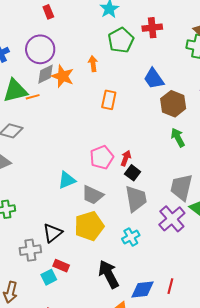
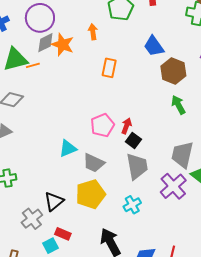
gray cross: (30, 250) -> (32, 219), turned -30

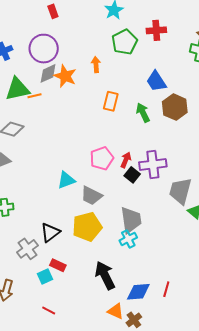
green arrow: (178, 105) -> (143, 113), moved
gray trapezoid: (137, 166) -> (131, 220), moved
purple cross: (173, 186) -> (153, 164), moved, turned 32

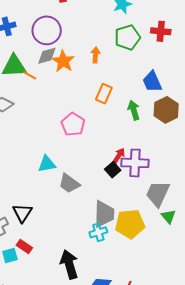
orange line: (35, 96) -> (30, 75), turned 32
pink pentagon: (102, 158) -> (73, 124), moved, turned -30
red arrow: (126, 160) -> (119, 155), moved
yellow pentagon: (87, 227) -> (130, 224), moved
black triangle: (50, 232) -> (22, 213), turned -30

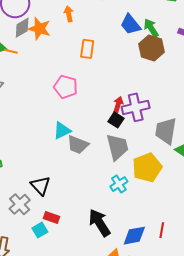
green arrow: (134, 110) -> (151, 28), moved
cyan triangle: (47, 164) -> (62, 131), moved
gray trapezoid: (104, 214) -> (117, 147), moved

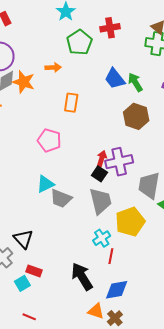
orange arrow: (69, 14) -> (53, 67), turned 98
brown hexagon: (152, 48) -> (136, 116), moved
red line: (162, 230) -> (111, 256), moved

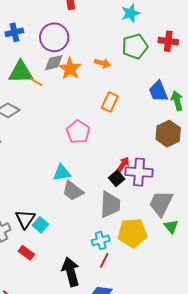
cyan square: (22, 283) -> (40, 225), moved, turned -35

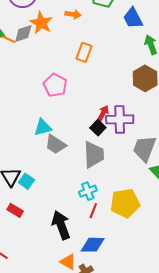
gray diamond: (54, 63) -> (23, 33), moved
blue trapezoid: (158, 91) -> (133, 18), moved
yellow pentagon: (132, 233) -> (125, 203), moved

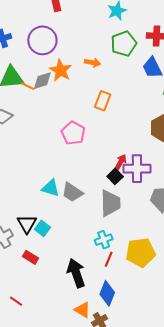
cyan triangle: (43, 127) -> (51, 188), moved, turned 30
blue diamond: (93, 245) -> (107, 293), turned -70

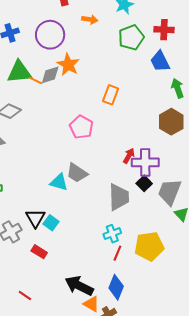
orange arrow: (92, 63) -> (90, 19), moved
black square: (115, 176) -> (144, 183), moved
gray trapezoid: (72, 192) -> (77, 173), moved
black arrow: (76, 273) -> (79, 286), moved, turned -44

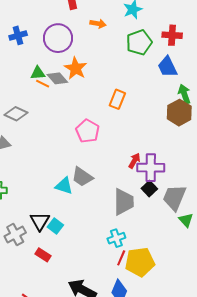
green triangle: (19, 72) -> (38, 73), moved, size x0.6
gray diamond: (50, 75) -> (57, 78), turned 65
brown hexagon: (171, 122) -> (179, 113), moved
yellow pentagon: (149, 246) -> (140, 262), moved

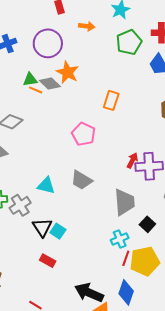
cyan triangle: (64, 186) -> (46, 185), moved
black square: (149, 189) -> (147, 224), moved
gray cross: (15, 234) -> (20, 205), moved

